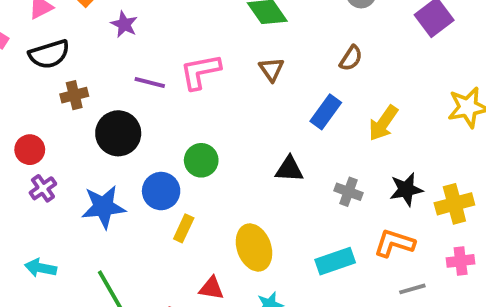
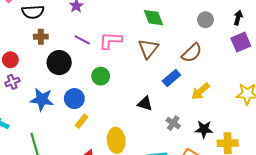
brown semicircle: (351, 58) -> (192, 53), size x1.5
brown triangle: (271, 69) -> (148, 48), size x1.5
green circle: (201, 160) -> (101, 76), moved

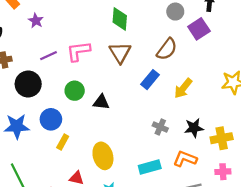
green diamond: (153, 18) -> (120, 19), turned 35
purple line: (82, 40) -> (48, 56), turned -42
purple square: (241, 42) -> (199, 29), moved
black triangle: (145, 104) -> (101, 102), moved

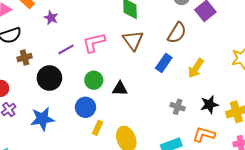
blue circle: (51, 119) -> (85, 107), moved
yellow rectangle: (63, 142) -> (98, 128), moved

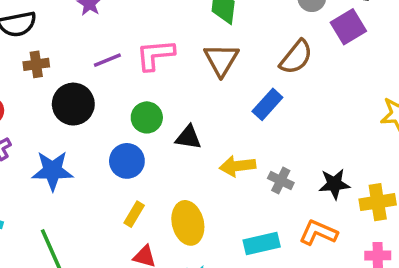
yellow arrow: (196, 68) -> (238, 166), moved, turned 42
yellow rectangle: (98, 128) -> (134, 214), moved

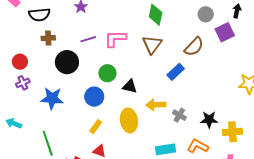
yellow ellipse: (188, 223) -> (129, 120), moved

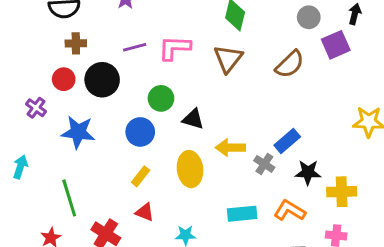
red circle: (20, 62) -> (64, 79), moved
blue rectangle: (176, 72) -> (287, 141), moved
purple cross: (23, 83) -> (36, 108), turned -32
cyan arrow: (14, 123) -> (20, 167), turned 84

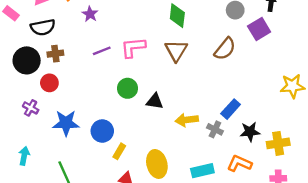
black circle: (102, 80) -> (27, 60), moved
blue circle: (140, 132) -> (102, 131), moved
yellow ellipse: (190, 169) -> (157, 164), moved

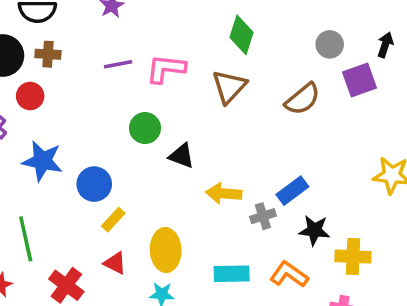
gray cross: (215, 129) -> (263, 216), turned 35

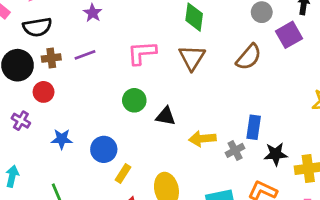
purple line: (118, 64) -> (85, 55), moved
blue star: (42, 161) -> (62, 139), size x0.7
blue rectangle: (292, 191) -> (254, 127), turned -35

